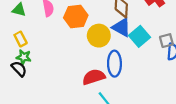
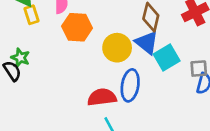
orange hexagon: (76, 17) -> (77, 27), moved
yellow rectangle: (21, 39) -> (31, 15), moved

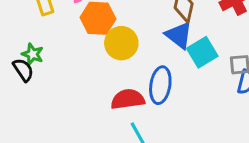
yellow circle: (117, 48) -> (121, 43), moved

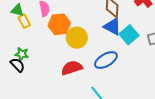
blue ellipse: (160, 85) -> (106, 60), turned 60
red semicircle: (128, 99) -> (72, 68), moved

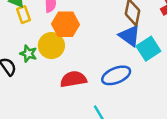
yellow circle: (77, 38) -> (51, 46), moved
green star: (22, 54) -> (28, 54), moved

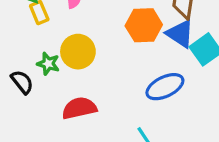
orange hexagon: (65, 24) -> (144, 25), moved
red semicircle: (73, 79) -> (79, 108), moved

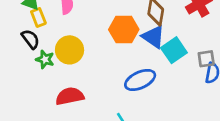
black semicircle: (22, 82) -> (31, 39), moved

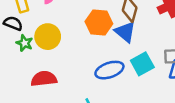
black semicircle: (31, 39) -> (13, 23), turned -36
cyan square: (174, 50) -> (142, 64), moved

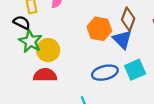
yellow circle: (48, 37) -> (48, 50), moved
green star: (24, 43) -> (30, 41), size x1.5

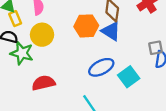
yellow circle: (48, 50) -> (42, 35), moved
cyan square: (135, 70) -> (129, 77), moved

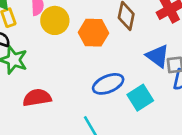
blue triangle: (111, 31) -> (158, 56), moved
yellow circle: (42, 35) -> (55, 20), moved

